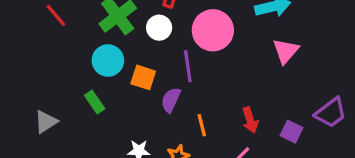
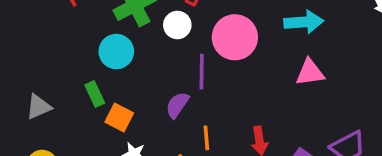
pink triangle: (286, 51) -> (310, 72), turned 32
orange square: (143, 77) -> (119, 118), moved

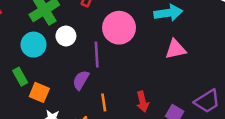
white circle: (177, 25) -> (66, 36), moved

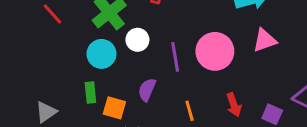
pink circle: (119, 28) -> (215, 51), moved
green rectangle: (20, 77) -> (90, 92), turned 30
purple semicircle: (81, 80) -> (147, 90), moved

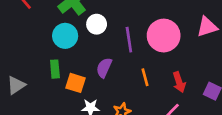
orange line: (190, 111) -> (145, 77), moved

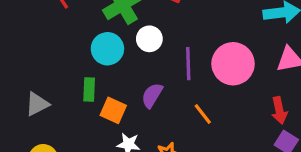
orange line: (145, 77) -> (203, 114), turned -30
red arrow: (179, 82) -> (279, 110), moved

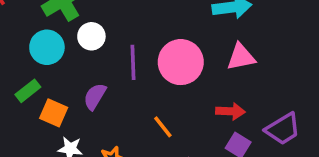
green rectangle: (89, 90) -> (28, 91), turned 50
red arrow: (279, 110) -> (230, 111), turned -75
orange line: (203, 114) -> (163, 127), moved

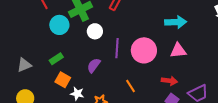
cyan circle: (47, 47) -> (59, 25), moved
orange square: (54, 113) -> (63, 80), moved

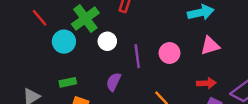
pink circle: (144, 50) -> (170, 53), size x0.7
green rectangle: (56, 59) -> (68, 82), turned 32

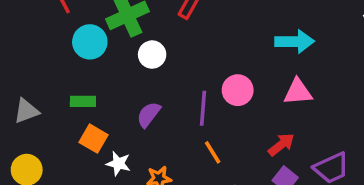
purple line: (137, 56) -> (203, 108), moved
red arrow: (206, 83) -> (281, 145), turned -48

